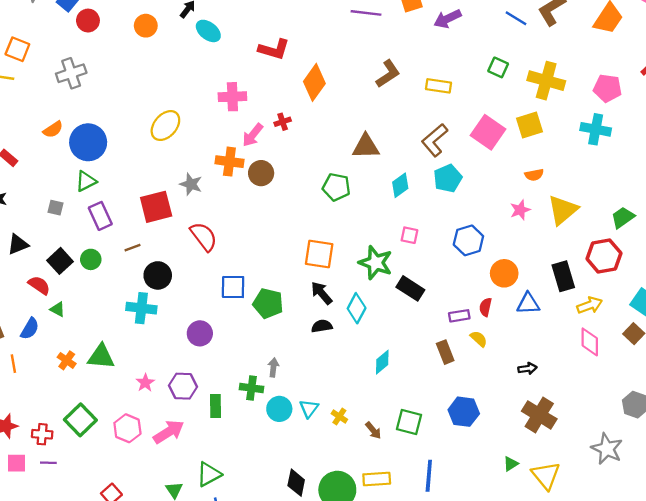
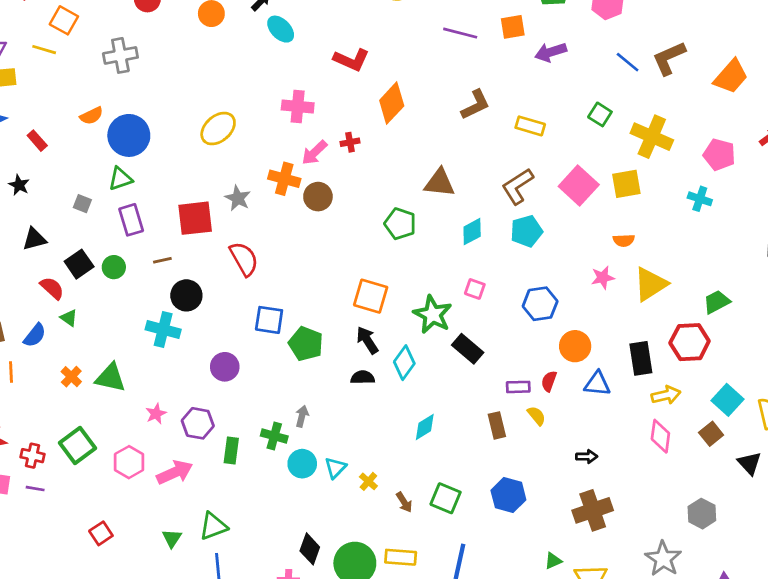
cyan cross: (596, 129) -> (700, 199), size x0.7
brown cross: (539, 415) -> (593, 510), turned 32

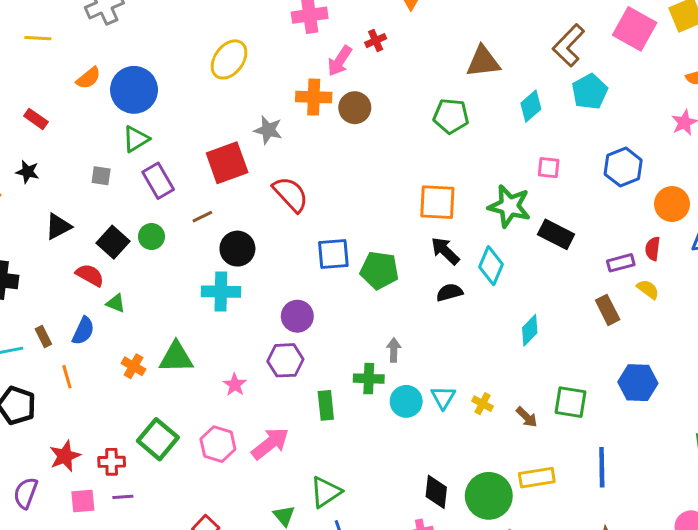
yellow line: (44, 50) -> (38, 38), moved
purple hexagon: (198, 423) -> (285, 360), moved

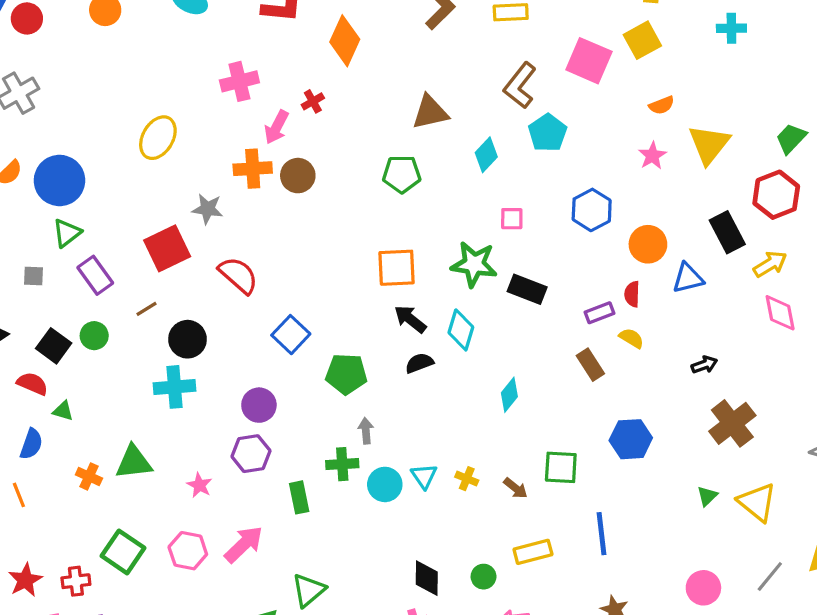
blue square: (333, 254) -> (291, 335), turned -36
green pentagon: (379, 270) -> (346, 374), moved
green circle: (489, 496) -> (484, 577), size x0.5

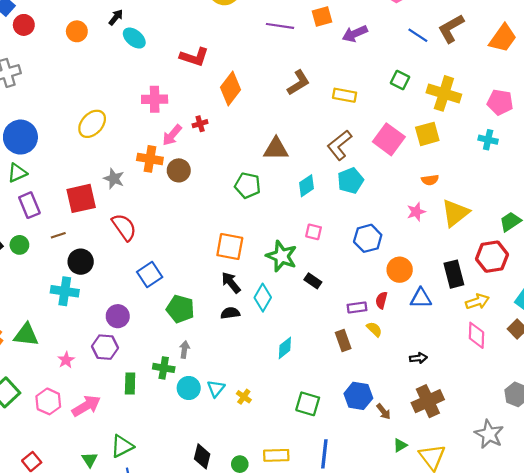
black rectangle: (527, 289) -> (313, 281), size x0.7
brown arrow: (516, 488) -> (384, 412), moved

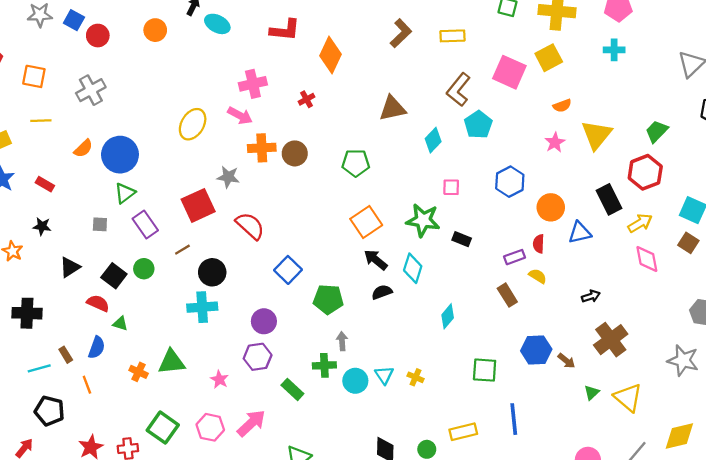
pink arrow: (172, 135) -> (240, 116), moved, turned -90
green pentagon: (248, 185) -> (356, 163), moved
orange square: (230, 247) -> (366, 222), turned -32
green rectangle: (130, 383) -> (292, 389), turned -36

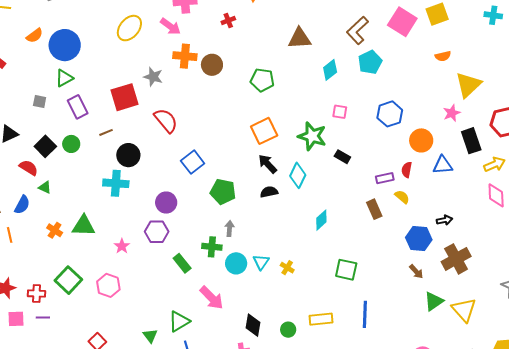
pink star: (555, 142) -> (452, 113), moved
blue hexagon: (536, 350) -> (419, 239), moved
green triangle: (592, 393) -> (434, 301), size x1.5
pink arrow: (251, 423) -> (212, 298), moved, turned 80

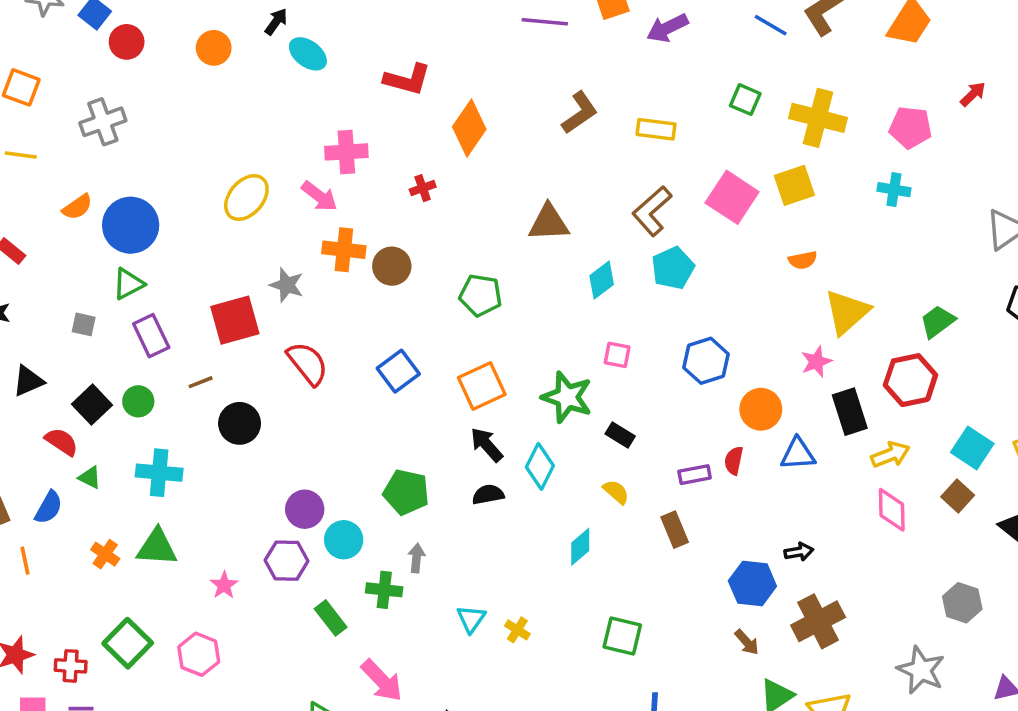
blue square: (193, 162) -> (398, 371), moved
cyan cross: (116, 183) -> (159, 473), moved
yellow semicircle: (402, 197) -> (616, 492), moved
cyan circle: (236, 263) -> (344, 540), moved

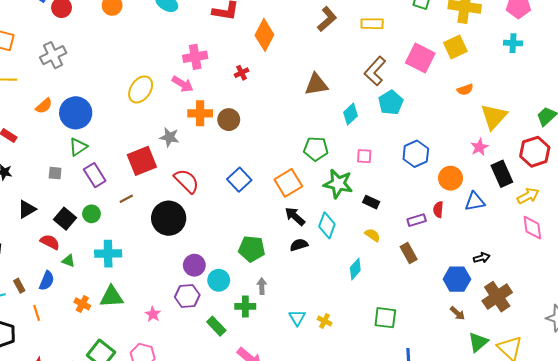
green pentagon: (481, 295) -> (316, 149), moved
black circle: (240, 423) -> (169, 218), moved, size x1.4

